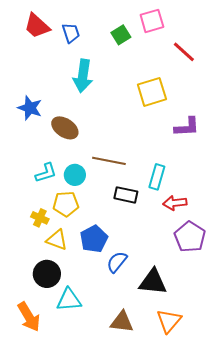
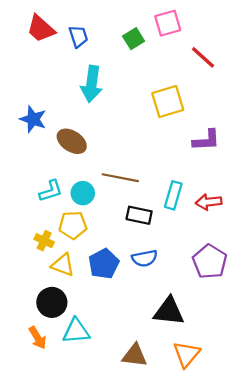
red arrow: (175, 203) -> (209, 202), moved
blue semicircle: (117, 262) -> (145, 258), moved, turned -140
orange arrow: (29, 317) -> (38, 338), moved, size x0.7

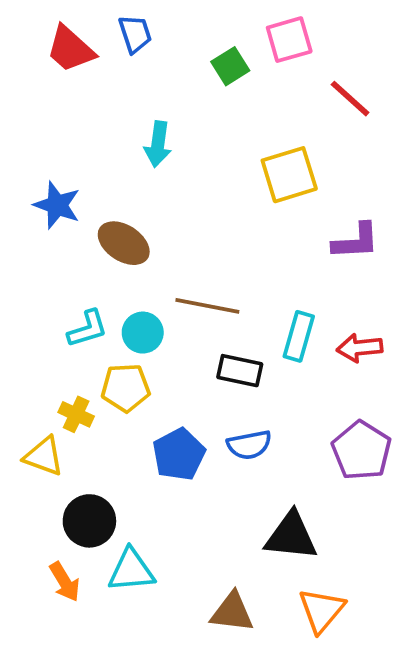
blue trapezoid: (78, 36) -> (135, 34), moved
cyan arrow: (92, 84) -> (158, 144), size x0.7
yellow triangle: (63, 265) -> (44, 456), moved

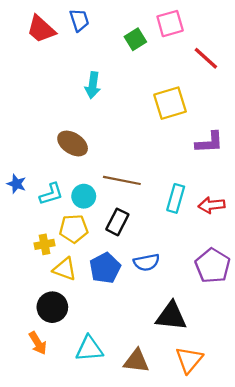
blue star: (57, 205) -> (16, 184), moved, size x0.7
black rectangle: (240, 371) -> (117, 222), moved, turned -75
yellow cross: (76, 414) -> (45, 244), turned -36
yellow triangle: (44, 456) -> (65, 269), moved
cyan triangle: (131, 570) -> (89, 349), moved

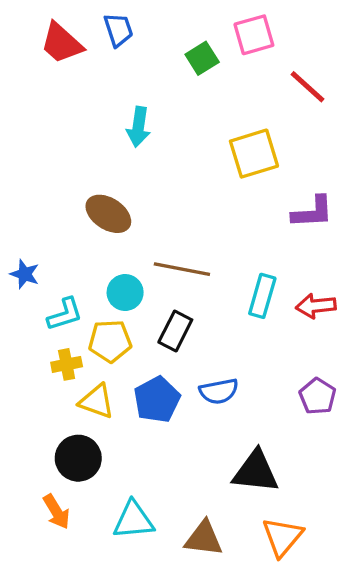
cyan L-shape: (51, 194) -> (65, 314), moved
purple pentagon: (213, 266) -> (318, 396), size x0.7

